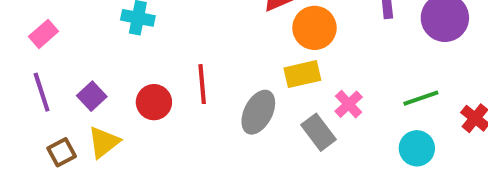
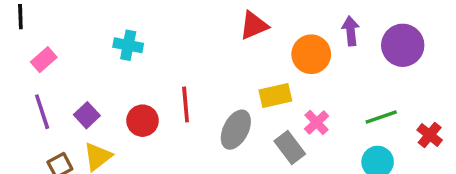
orange circle: (314, 28) -> (311, 54), moved

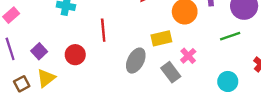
red line: (186, 104) -> (103, 30), moved
green line: (381, 117) -> (230, 36), moved

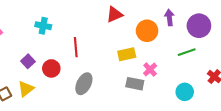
purple square: (39, 51) -> (28, 61), moved
gray ellipse: (136, 61) -> (84, 84), moved
gray rectangle: (171, 72) -> (135, 84), turned -42

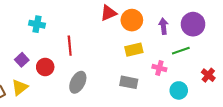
purple arrow: (169, 18) -> (163, 26), moved
orange circle: (147, 31) -> (132, 20), moved
yellow rectangle: (127, 54) -> (134, 50), moved
pink cross: (150, 69) -> (159, 68), moved, turned -32

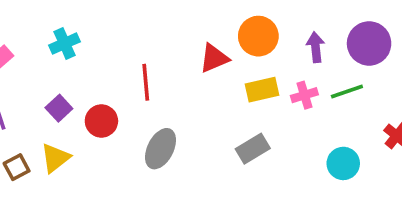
red triangle: (108, 13) -> (214, 58), moved
cyan cross: (37, 24) -> (65, 43), moved, turned -35
pink cross: (159, 68) -> (304, 95), moved, turned -32
gray rectangle: (129, 82) -> (253, 149), turned -42

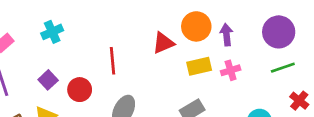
purple arrow: (316, 47) -> (226, 35), moved
green line: (347, 91) -> (283, 68), moved

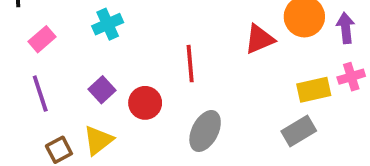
yellow rectangle: (199, 66) -> (314, 90), moved

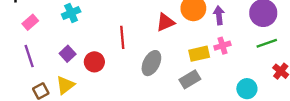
gray ellipse: (205, 131) -> (151, 63), moved

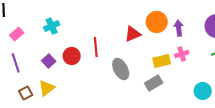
red circle: (94, 62) -> (72, 56), moved
gray ellipse: (151, 63) -> (121, 69), turned -55

